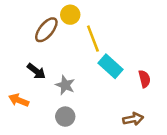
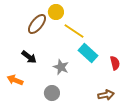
yellow line: (93, 39) -> (74, 31), turned -35
gray star: (65, 85) -> (61, 67), moved

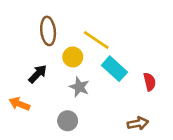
yellow circle: (56, 12) -> (73, 57), moved
brown ellipse: (37, 24) -> (48, 31), turned -45
black arrow: (29, 57) -> (38, 74), turned -84

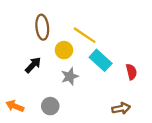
gray star: (79, 87) -> (70, 76), turned 30
orange arrow: (19, 104) -> (15, 106), moved
gray circle: (68, 121) -> (50, 106), moved

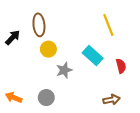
yellow line: (85, 35) -> (108, 25), moved, turned 35
yellow circle: (64, 50) -> (48, 49), moved
black arrow: (33, 65) -> (13, 38), moved

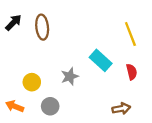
yellow line: (108, 25) -> (130, 34), moved
black arrow: (13, 38) -> (13, 23), moved
yellow circle: (48, 49) -> (32, 82), moved

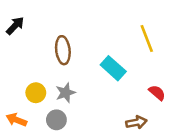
brown ellipse: (42, 27) -> (63, 50), moved
red semicircle: (132, 72) -> (157, 93), moved, turned -35
gray star: (70, 76) -> (65, 93), moved

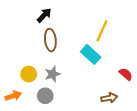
black arrow: (15, 26) -> (44, 15), moved
yellow line: (147, 39) -> (102, 31), moved, turned 45
orange arrow: (16, 120) -> (13, 96), turned 140

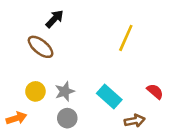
brown ellipse: (50, 40) -> (41, 47), moved, turned -45
cyan rectangle: (91, 54) -> (109, 96), moved
gray circle: (45, 96) -> (67, 118), moved

